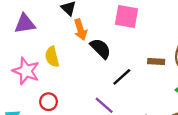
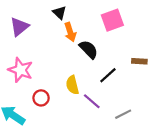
pink square: (127, 17) -> (112, 20), turned -30
purple triangle: (25, 24) -> (19, 27), turned -30
yellow semicircle: (52, 57) -> (72, 85), moved

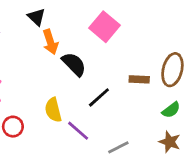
pink square: (112, 20) -> (104, 27), turned -30

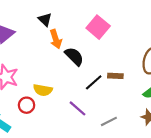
brown rectangle: (139, 79) -> (115, 76), moved
yellow semicircle: (53, 110) -> (43, 90), moved, turned -66

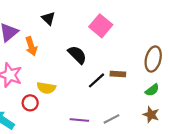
orange arrow: (56, 39) -> (31, 46), moved
purple line: (77, 108) -> (79, 120), moved, turned -36

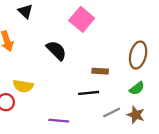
black line: (96, 80) -> (89, 93), moved, turned 36
gray line: (111, 119) -> (112, 113), moved

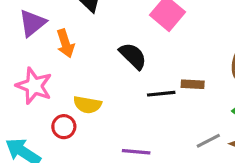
black line: (89, 93) -> (161, 94), moved

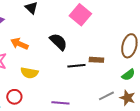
orange arrow: (65, 43) -> (19, 44), moved, turned 132
red circle: (64, 127) -> (14, 97), moved

